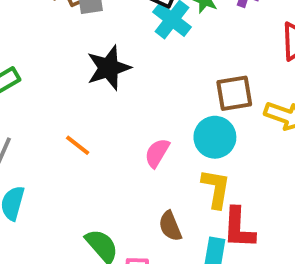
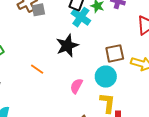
black star: (109, 68) -> (67, 46), moved
orange line: (78, 145) -> (37, 69), moved

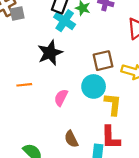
orange line: (37, 69) -> (24, 85), moved, turned -40
yellow L-shape: (108, 103) -> (113, 104), moved

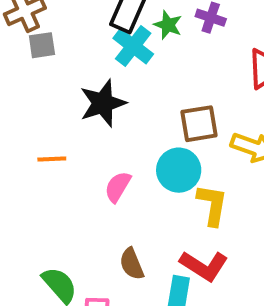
gray square: (17, 14) -> (42, 45), moved
red L-shape: (111, 138) -> (204, 266), turned -60

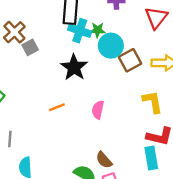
green star: (168, 25) -> (97, 30), moved
cyan circle: (179, 170) -> (111, 46), moved
brown semicircle: (132, 264) -> (104, 160), moved

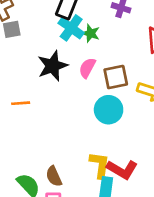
cyan circle: (111, 46) -> (109, 110), moved
yellow L-shape: (153, 102) -> (100, 165), moved
pink semicircle: (98, 110) -> (87, 68), moved

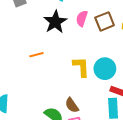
cyan circle: (109, 110) -> (105, 69), moved
yellow L-shape: (100, 165) -> (81, 67), moved

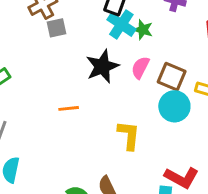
brown square: (105, 21) -> (172, 77), turned 36
cyan circle: (105, 69) -> (174, 106), moved

